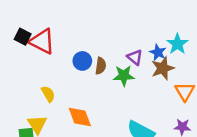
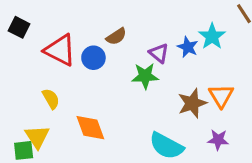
red triangle: (42, 41) -> (60, 50), moved
brown semicircle: (101, 66) -> (116, 36), moved, turned 49
brown star: (163, 68) -> (192, 103), moved

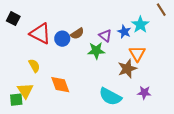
brown semicircle: (116, 36) -> (77, 34), moved
orange triangle: (221, 96) -> (137, 54), moved

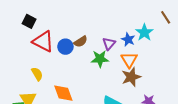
black square: (13, 19) -> (29, 21), moved
purple triangle: (105, 36) -> (109, 44), turned 32
orange triangle: (137, 54) -> (129, 60), moved

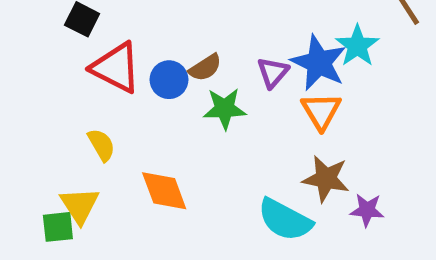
blue star: (128, 40) -> (319, 63), size x1.6
green star: (100, 59) -> (225, 109), moved
brown star: (131, 77) -> (326, 179), moved, turned 30

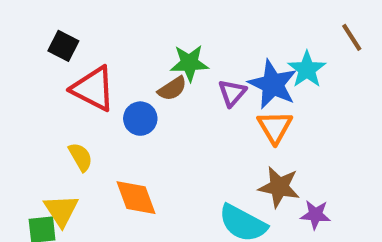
blue circle: (169, 80) -> (140, 119), moved
green star: (225, 109) -> (189, 63), moved

